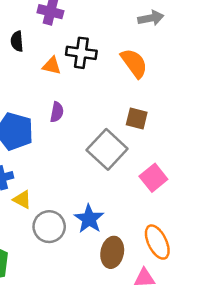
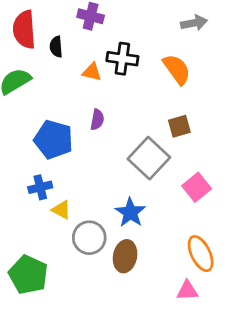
brown square: (137, 118) -> (179, 126), turned -30
blue star: (89, 219) -> (130, 212), moved
brown ellipse: (112, 252) -> (125, 256), moved

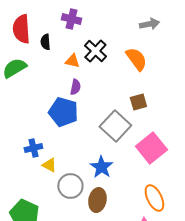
black cross: (122, 59) -> (95, 51), turned 35
purple semicircle: (97, 120) -> (75, 87), moved
blue pentagon: (53, 140) -> (63, 112), moved
pink square: (197, 187) -> (151, 148), size x1.4

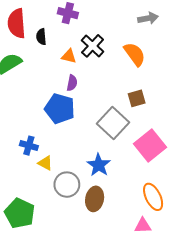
blue cross: (33, 148) -> (29, 146), turned 30

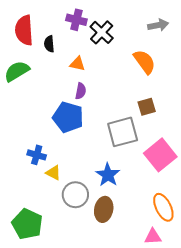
black cross: (93, 46) -> (102, 32), moved
gray square: (113, 123) -> (123, 132), turned 32

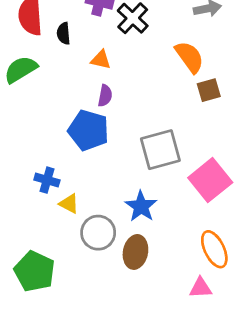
brown square: (147, 107) -> (209, 90), moved

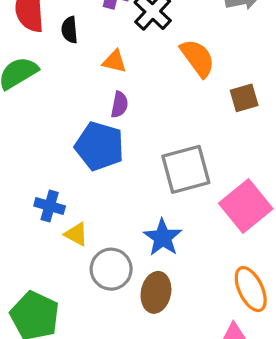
orange semicircle: (189, 57) -> (198, 58), moved

